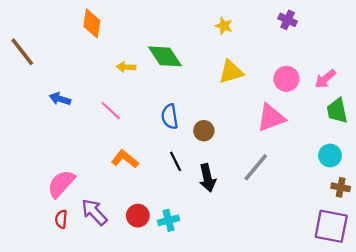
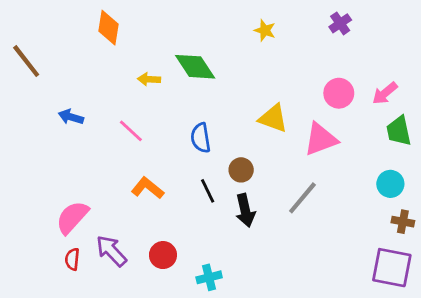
purple cross: (288, 20) -> (340, 23), turned 30
yellow triangle: (231, 72) -> (273, 118), moved, turned 36
brown circle: (204, 131) -> (241, 170), moved
cyan cross: (168, 220) -> (209, 277), moved

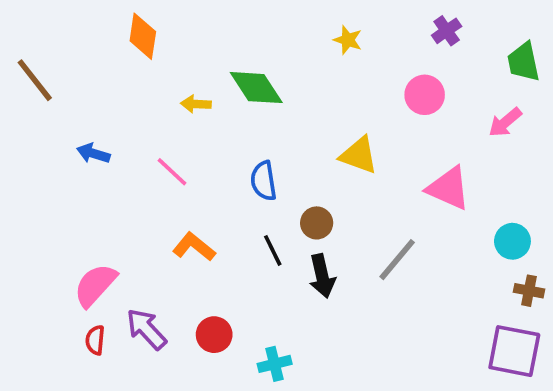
pink circle: (339, 93) -> (425, 95), moved
green trapezoid: (399, 131) -> (523, 62), moved
pink triangle: (321, 139) -> (448, 188), moved, turned 45

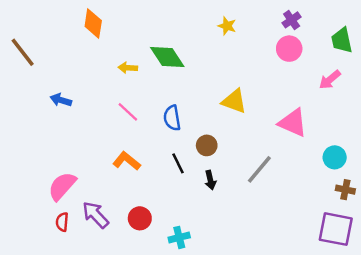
pink circle: (425, 95) -> (289, 49), moved
pink line: (172, 172) -> (128, 112), moved
black arrow: (322, 276) -> (210, 180), size x0.7

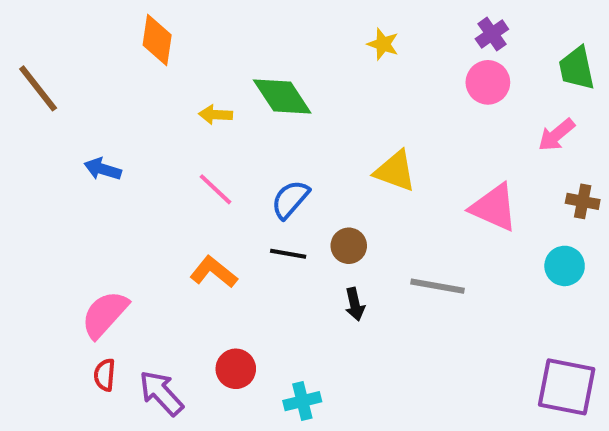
blue semicircle: (172, 118) -> (290, 199), turned 50
black line: (178, 163) -> (288, 254), moved, turned -54
gray line: (259, 169) -> (437, 286), turned 60
brown cross: (345, 190) -> (583, 201), moved
purple arrow: (96, 215) -> (161, 393), moved

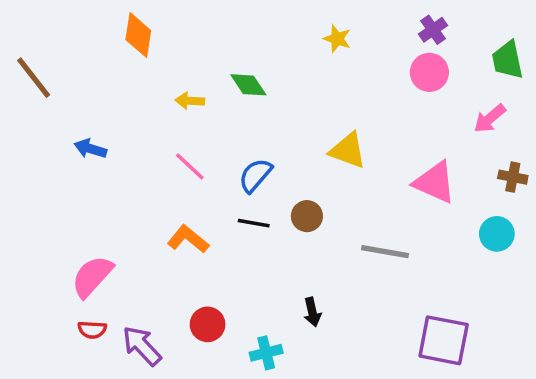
green diamond: (282, 96) -> (248, 85), size x0.7
black arrow: (355, 304) -> (312, 312), moved
red semicircle: (105, 375) -> (92, 330), turned -92
purple square: (567, 387) -> (444, 340), moved

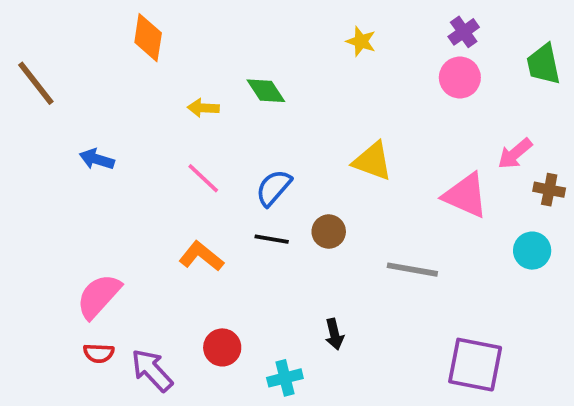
pink arrow: (490, 119) -> (515, 154), moved

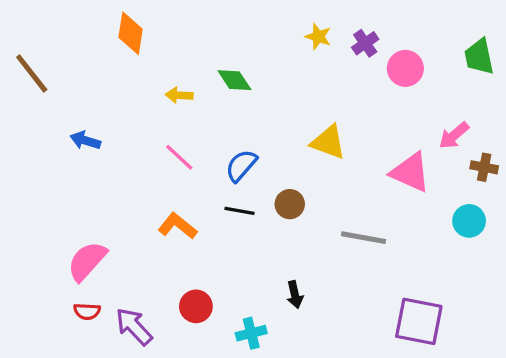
purple cross: (464, 32) -> (365, 43), moved

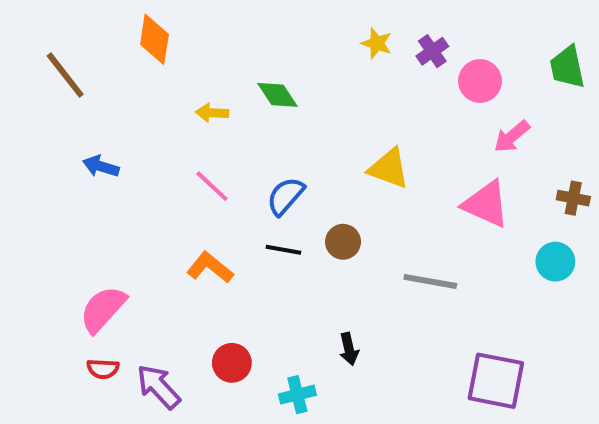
brown line: (32, 73) -> (65, 75), moved
pink arrow: (454, 135) -> (512, 137), moved

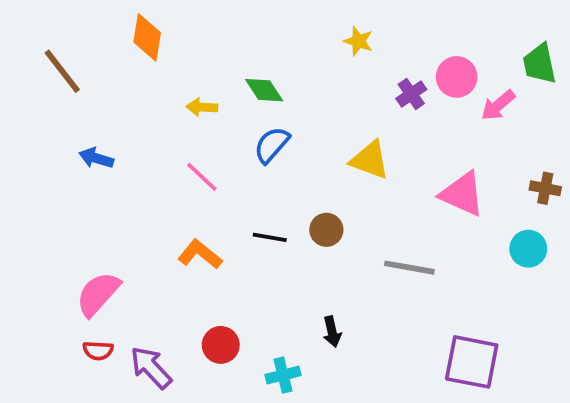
purple cross: (432, 51) -> (411, 94), moved
pink arrow: (512, 137) -> (498, 105), moved
blue semicircle: (285, 196) -> (272, 145), moved

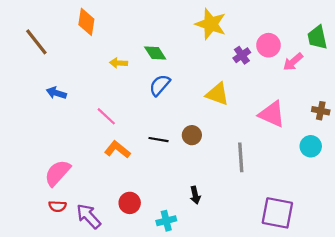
yellow star: (358, 41) -> (211, 24), size x1.8
pink line: (202, 177) -> (106, 116), moved
gray line: (409, 268) -> (241, 157), turned 76

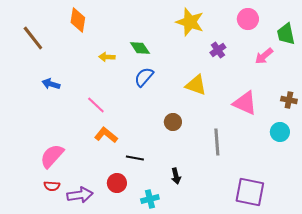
pink circle: (268, 45) -> (248, 19), moved
black line: (159, 140) -> (135, 158), moved
purple arrow: (89, 216) -> (80, 195), turned 125

